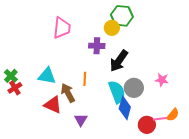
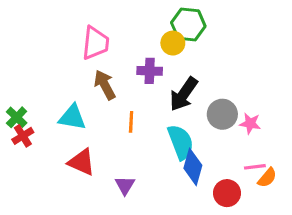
gray circle: (134, 88) -> (222, 114), moved
brown arrow: (68, 93) -> (105, 85), moved
pink line: (160, 119) -> (255, 167), moved

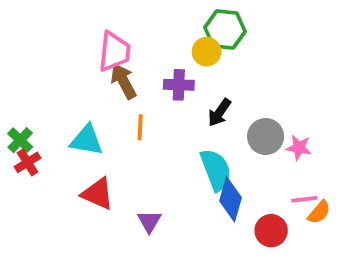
brown arrow: (105, 85) -> (123, 81), moved
black arrow: (184, 94) -> (219, 113), size x0.7
orange line: (131, 122) -> (140, 127), moved

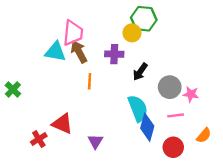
cyan triangle: (87, 140) -> (55, 52), moved
red cross: (28, 162) -> (39, 139), moved
pink line: (304, 199) -> (176, 115), moved

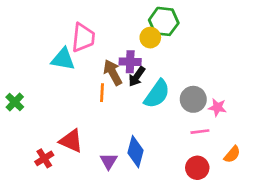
brown arrow: (79, 52) -> (113, 72), moved
black arrow: (140, 72) -> (137, 77), moved
cyan semicircle: (138, 108) -> (157, 94), moved, turned 56
blue diamond: (147, 127) -> (136, 152), moved

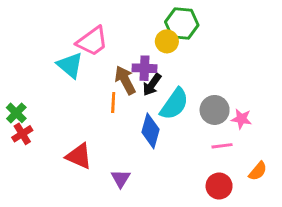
pink trapezoid: (83, 38) -> (92, 41), turned 48
cyan triangle: (63, 59) -> (70, 65), turned 30
blue diamond: (136, 152) -> (150, 131), moved
red cross: (44, 158) -> (22, 134), moved

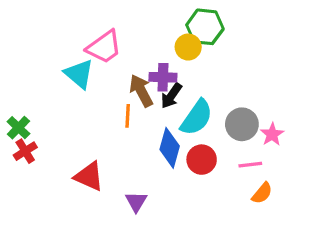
pink star: (241, 119) -> (272, 134), turned 30
orange semicircle: (258, 171) -> (262, 193), moved
red circle: (219, 186) -> (202, 160), moved

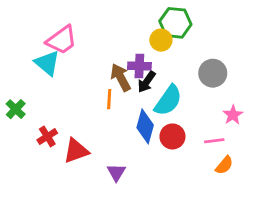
pink trapezoid: (104, 47) -> (62, 40), moved
cyan triangle: (79, 74) -> (47, 63), moved
gray circle: (242, 124) -> (213, 73), moved
red cross: (25, 151) -> (47, 136), moved
red triangle: (89, 176) -> (76, 151), turned -44

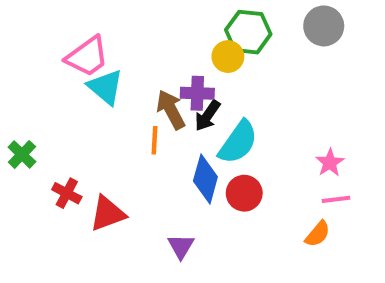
cyan triangle: (47, 63) -> (106, 87), moved
gray circle: (213, 73) -> (324, 26), moved
red cross: (47, 136) -> (67, 193), turned -30
pink line: (214, 141) -> (336, 199), moved
purple triangle: (116, 172) -> (181, 246), moved

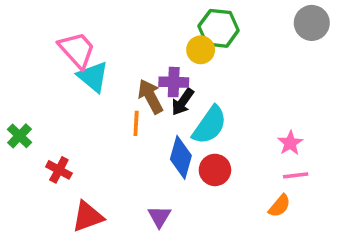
gray circle: (324, 26) -> (312, 23), moved
pink trapezoid: (87, 57) -> (77, 50), turned -96
red triangle: (108, 214) -> (88, 217), moved

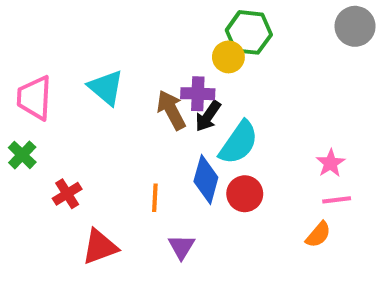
pink trapezoid: (77, 50) -> (34, 98), moved, turned -135
orange line: (136, 123) -> (155, 198), moved
red cross: (59, 170) -> (67, 194), turned 30

